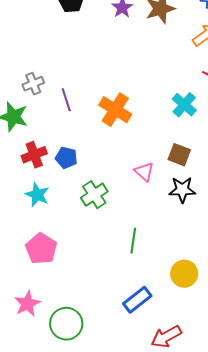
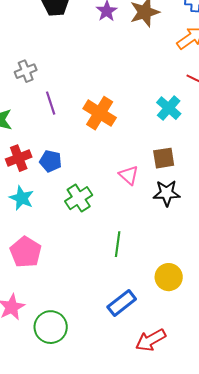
gray cross: (33, 84) -> (26, 71), moved
brown square: (179, 155) -> (164, 158), turned -30

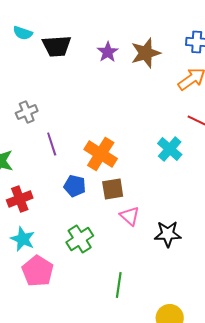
brown square: (164, 158) -> (113, 189), moved
blue pentagon: (51, 161) -> (75, 186), moved
pink pentagon: (26, 252) -> (38, 271), moved

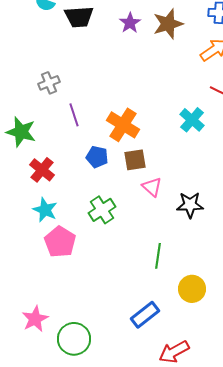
red cross: (20, 199) -> (42, 170), turned -30
green line: (119, 285) -> (158, 256), moved

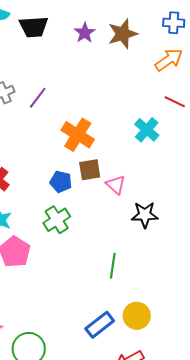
purple line: (74, 115) -> (38, 98), moved, turned 55
blue pentagon: (97, 157) -> (61, 182), moved
pink triangle: (152, 187) -> (116, 185), moved
yellow circle: (192, 289) -> (137, 316), moved

